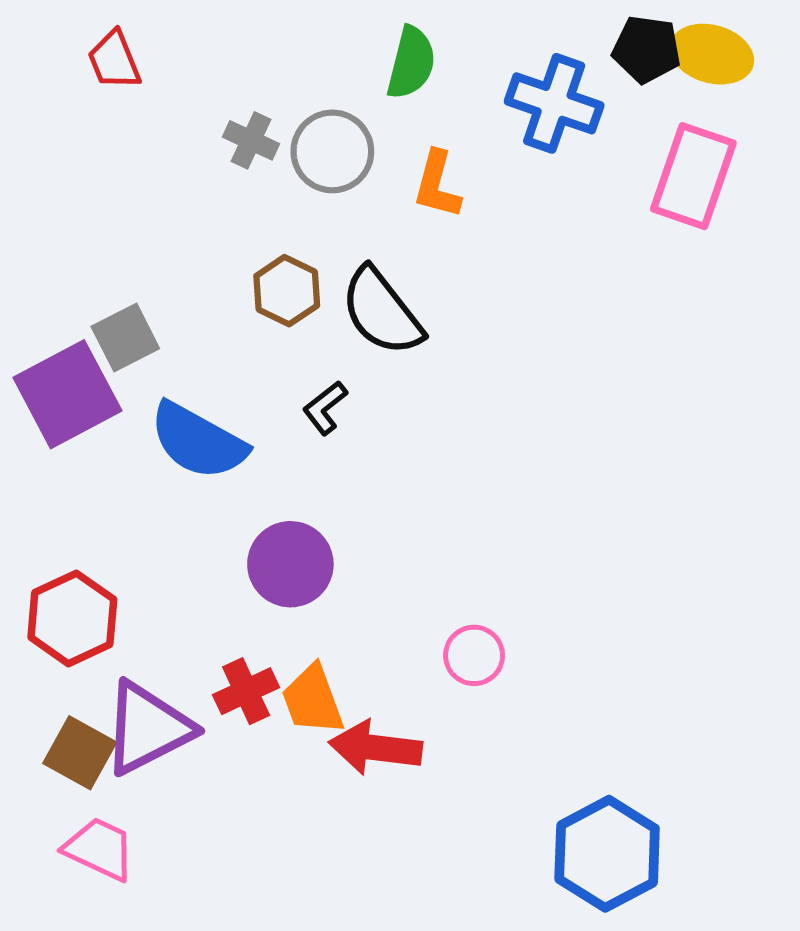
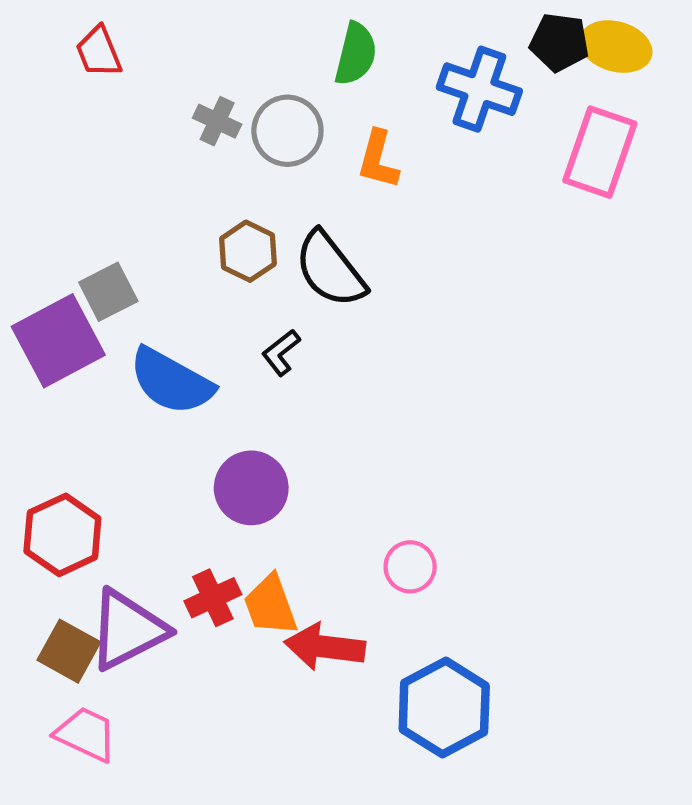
blue hexagon: (607, 854) -> (444, 708), moved

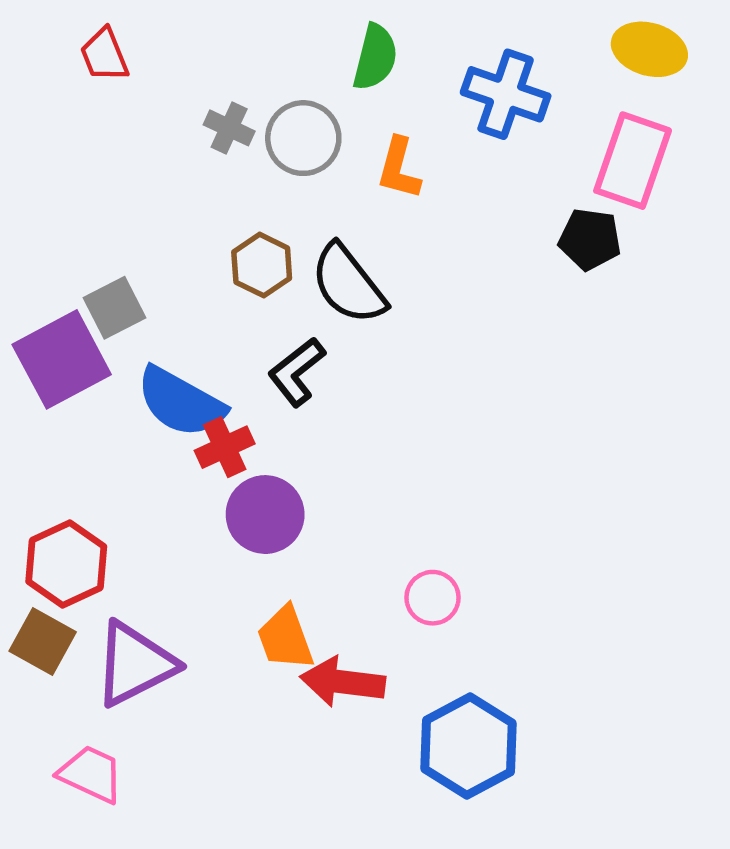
black pentagon: (559, 42) -> (590, 239), moved
black L-shape: (281, 353) -> (297, 372), size x1.4
red cross: (213, 598) -> (225, 447), moved
brown square: (69, 651) -> (43, 642), moved

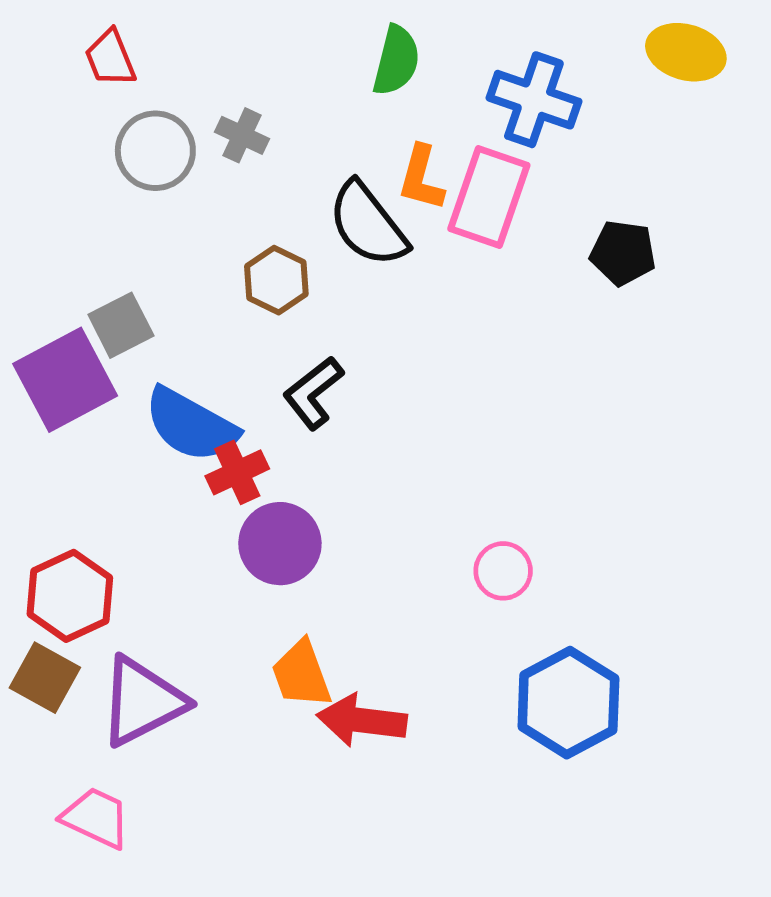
gray circle: (303, 138) -> (155, 151), moved
pink rectangle: (633, 161) -> (489, 197), moved
black semicircle: (348, 284) -> (368, 224), moved
pink circle: (433, 598) -> (503, 571), moved
blue hexagon: (468, 746) -> (568, 703), moved

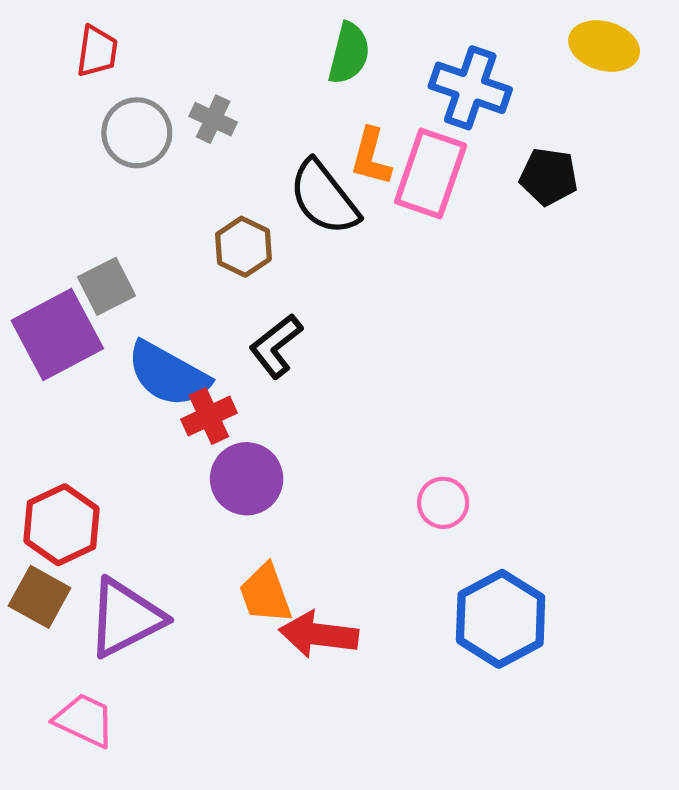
red trapezoid: (110, 58) -> (97, 51), turned -150
black pentagon: (623, 253) -> (549, 177), moved

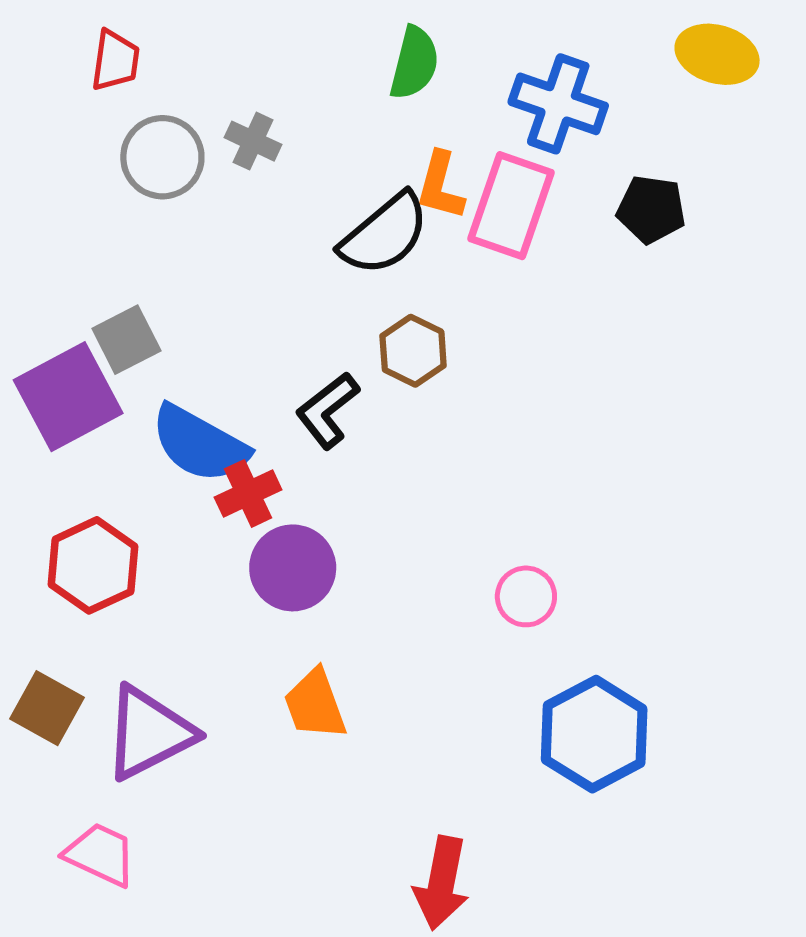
black semicircle: (324, 198) -> (385, 234), turned -92
brown hexagon: (243, 247) -> (413, 351), moved
red hexagon: (62, 525) -> (93, 565), moved
red arrow: (319, 634) -> (442, 883), moved, turned -86

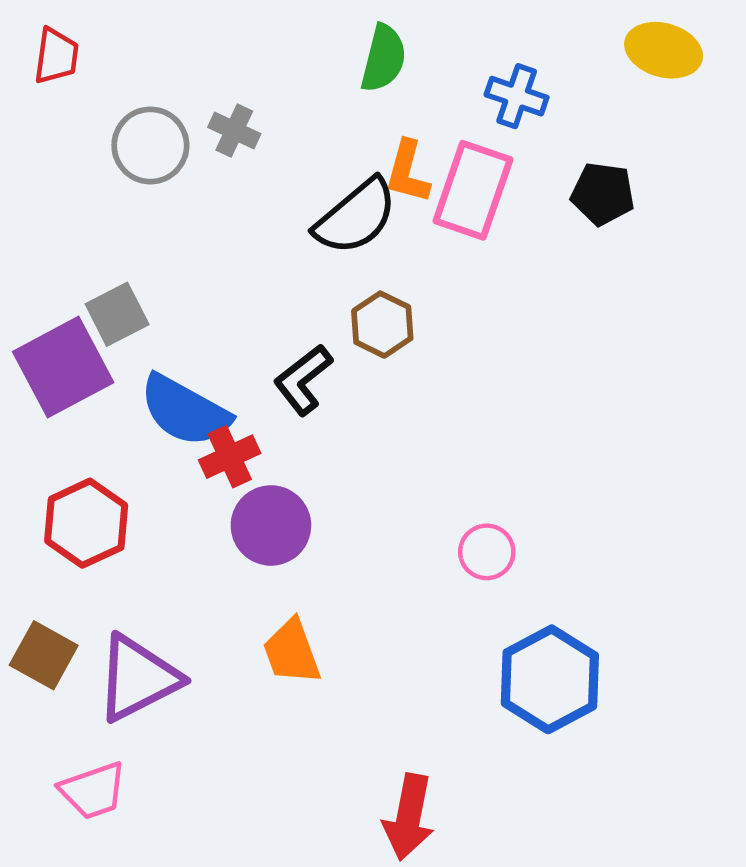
red trapezoid: (115, 60) -> (56, 56), moved
blue cross: (558, 104) -> (517, 96), size x0.7
pink trapezoid: (100, 855) -> (93, 791), turned 136

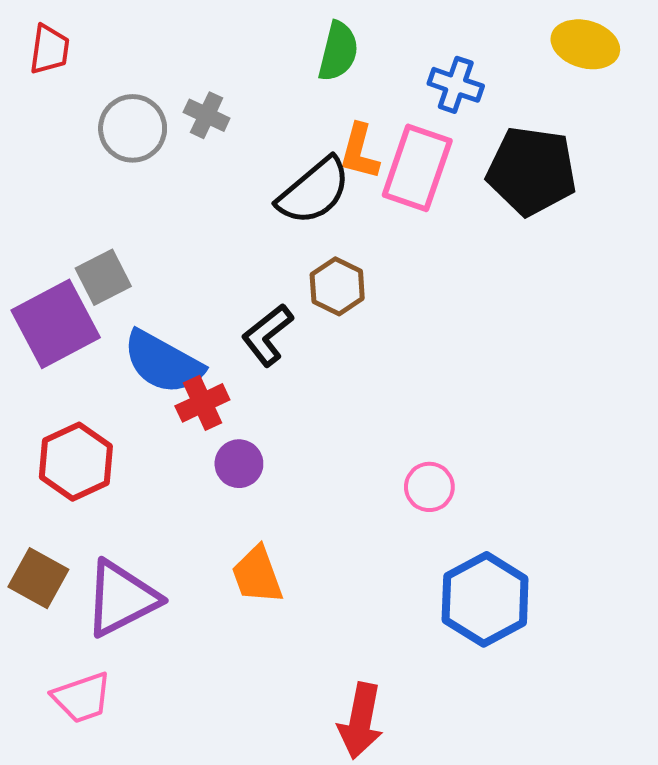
black pentagon: (603, 194) -> (532, 171), size x1.6
purple circle: (271, 525) -> (239, 464), size x0.7

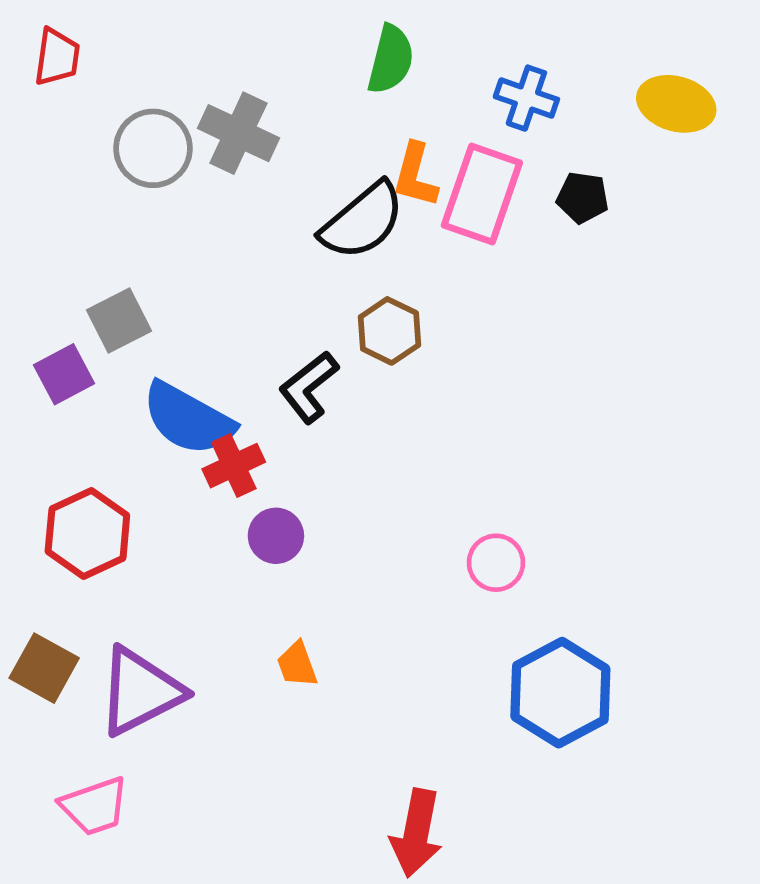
yellow ellipse: (585, 44) -> (676, 104), moved
gray cross: (207, 115) -> (238, 133), size x1.5
black pentagon: (532, 171) -> (583, 198), moved, size x0.5
purple square: (56, 324) -> (64, 374), size x0.6
orange trapezoid: (257, 575) -> (297, 665), size x0.7

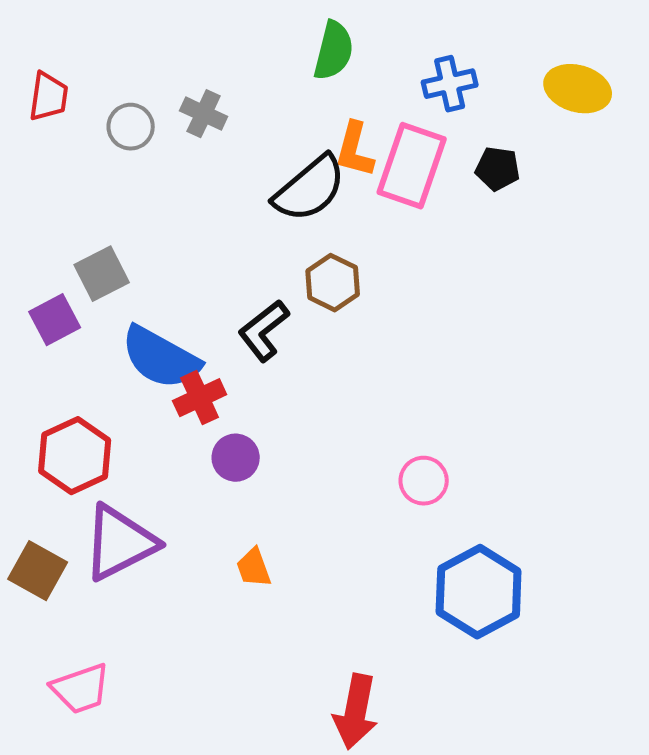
red trapezoid: (57, 57) -> (49, 97), moved
blue cross: (526, 98) -> (450, 84), turned -32
gray cross: (238, 133) -> (204, 114), size x0.7
gray circle: (153, 148) -> (131, 127), size x0.7
purple triangle: (140, 691) -> (120, 543), moved

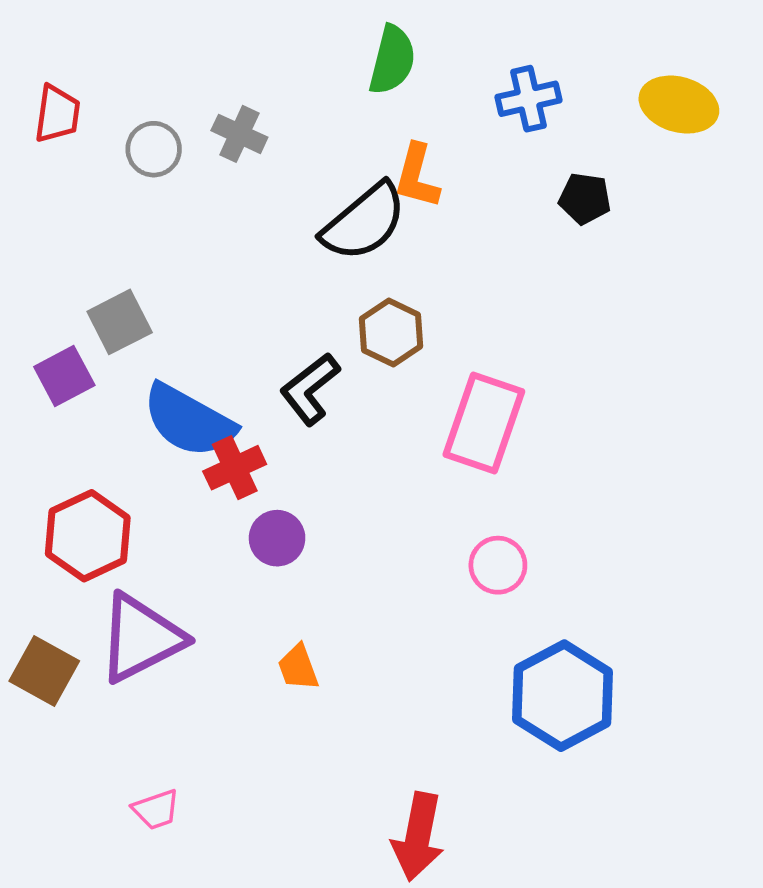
pink rectangle: (412, 166) -> (484, 423), moved
pink trapezoid: (81, 689) -> (156, 810), moved, size x0.7

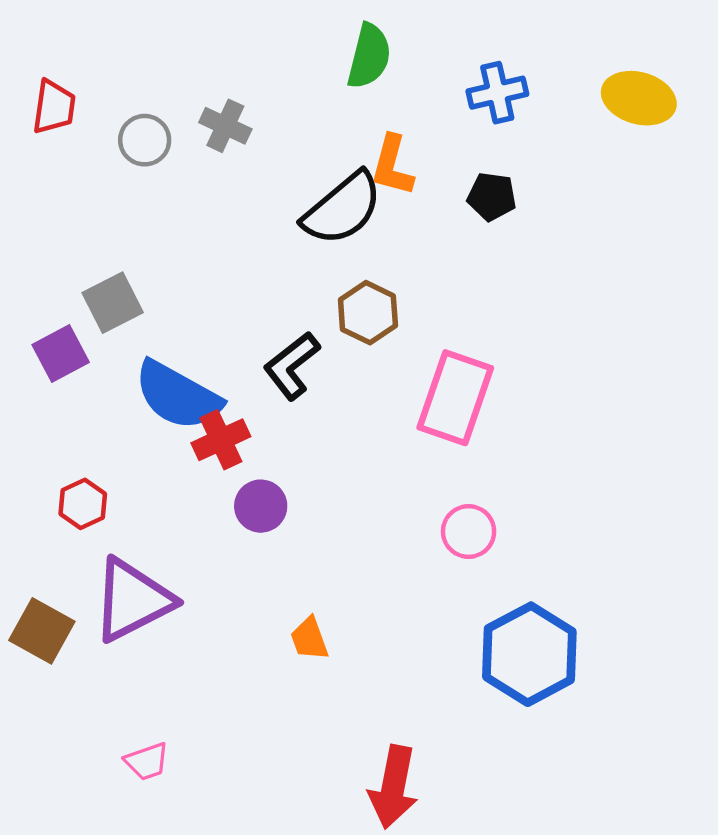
black pentagon: (585, 199) -> (492, 197), moved
red hexagon: (88, 536) -> (83, 504), size x0.6
orange trapezoid: (298, 667) -> (309, 639), moved

